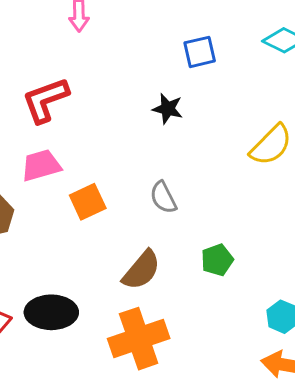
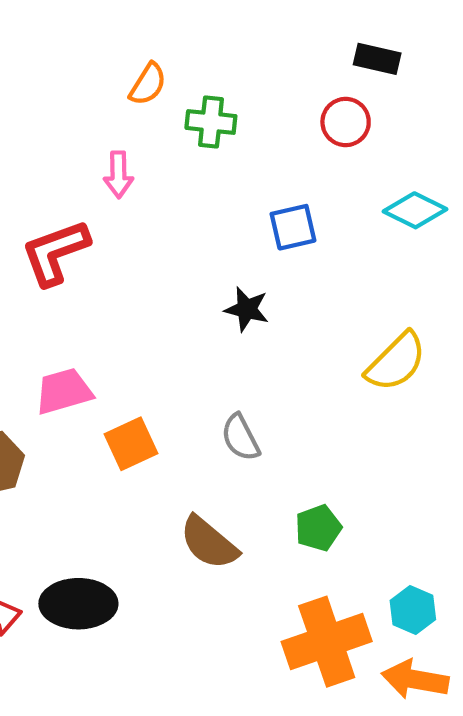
red L-shape: (45, 100) -> (55, 252), moved
brown semicircle: (141, 270) -> (209, 543), turned 90
orange cross: (139, 339) -> (327, 642), moved

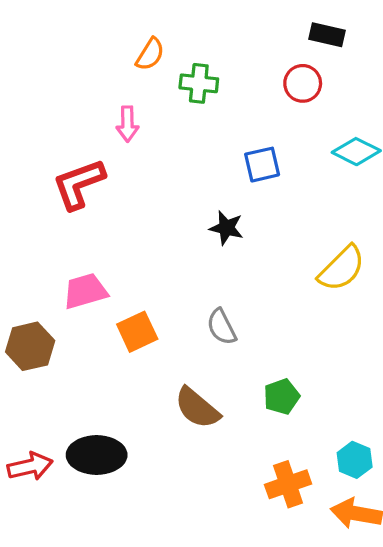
orange cross: (327, 642) -> (288, 484), size x0.7

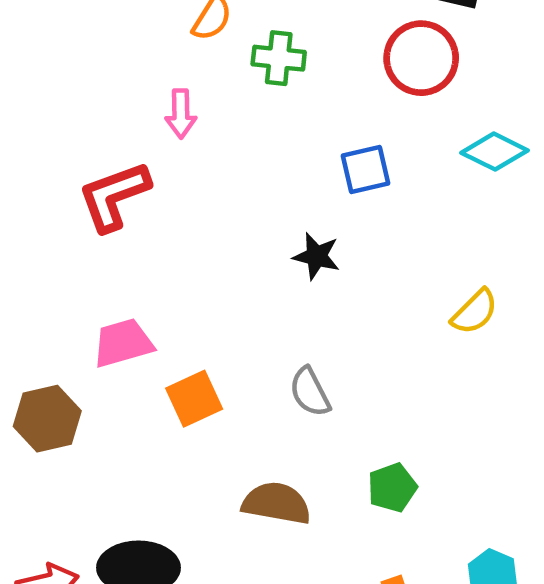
red circle: (303, 83) -> (421, 58), size x1.4
yellow semicircle: (342, 268) -> (475, 312), size x0.7
brown semicircle: (197, 408) -> (276, 503), turned 150

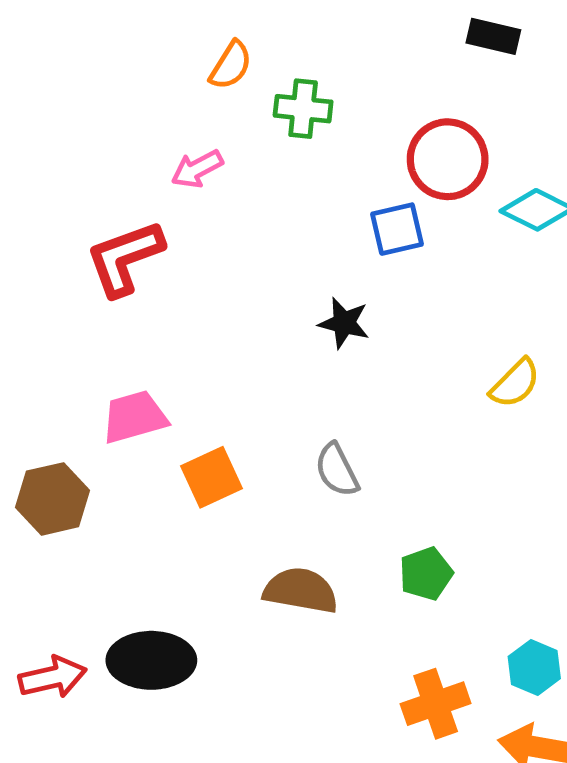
red circle: (421, 58) -> (448, 159), moved
pink arrow: (181, 114) -> (197, 169), turned 63

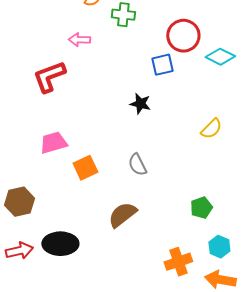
pink arrow: (197, 169) -> (79, 40), turned 30
brown hexagon: (53, 499) -> (19, 202), moved
green pentagon: (426, 574) -> (201, 208), moved
brown semicircle: (301, 590) -> (122, 215), turned -48

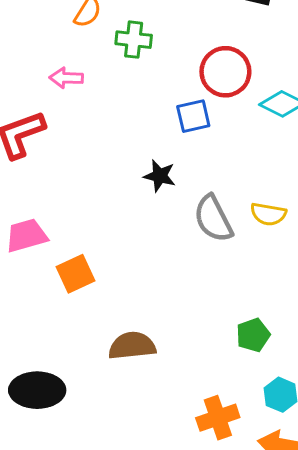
yellow semicircle: (211, 129) -> (268, 214), turned 55
gray semicircle: (137, 165) -> (213, 219), moved, size x1.4
brown semicircle: (122, 215) -> (132, 346), turned 32

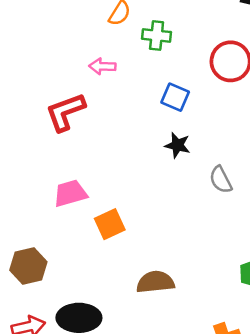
blue square: (193, 116) -> (175, 97), moved, turned 36
gray semicircle: (213, 219) -> (221, 180), size x0.7

